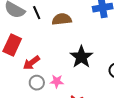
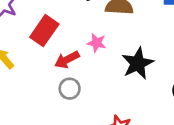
pink star: (57, 81) -> (97, 43), moved

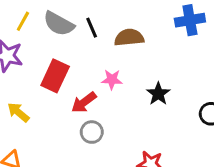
black star: (138, 63) -> (158, 94), size x0.7

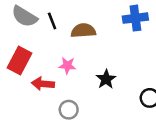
red arrow: (84, 102) -> (43, 84), turned 40
gray circle: (92, 132) -> (69, 110), moved

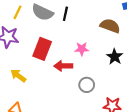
black line: (52, 21) -> (65, 14), turned 40
brown semicircle: (83, 31) -> (110, 26), moved, turned 30

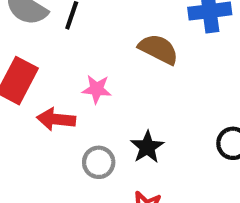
black star: (115, 57) -> (147, 147), moved

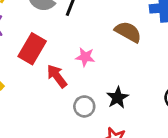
red arrow: (56, 119) -> (57, 76), turned 45

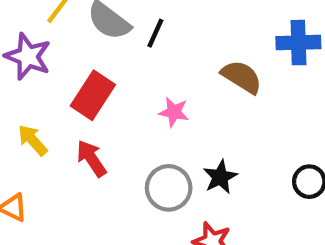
red arrow: (57, 76) -> (91, 158), moved
gray circle: (84, 106) -> (169, 188), size x1.4

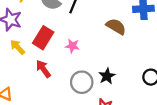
pink star: (174, 112) -> (72, 46), moved
yellow arrow: (33, 140) -> (18, 47), moved

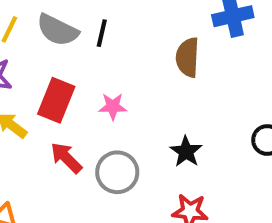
brown semicircle: (116, 27) -> (188, 57), turned -108
gray circle: (82, 82) -> (117, 172), moved

